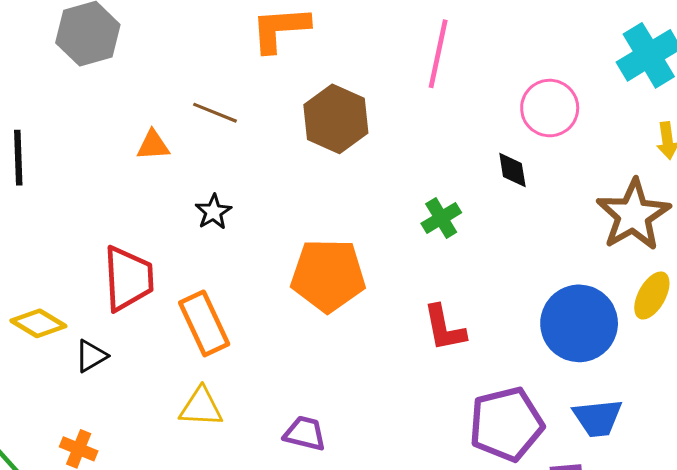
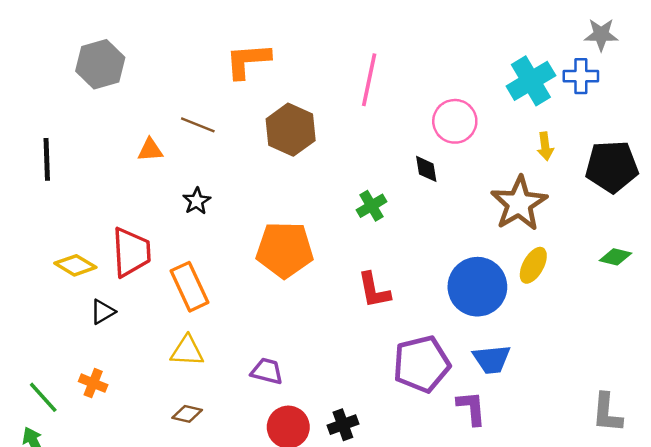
yellow diamond: (38, 323) -> (75, 265), moved

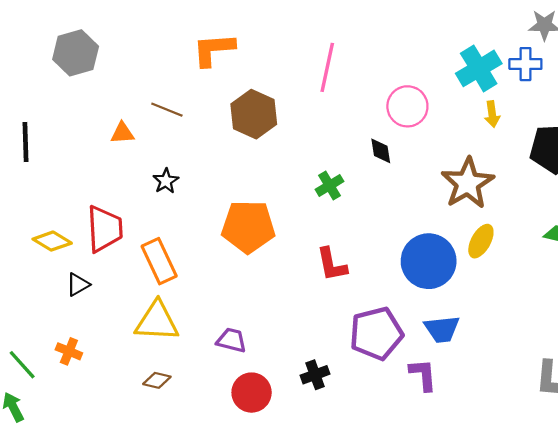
yellow arrow: (545, 146) -> (492, 114), moved
yellow triangle: (187, 351) -> (157, 321), size x1.4
black cross: (343, 425) -> (315, 375), moved

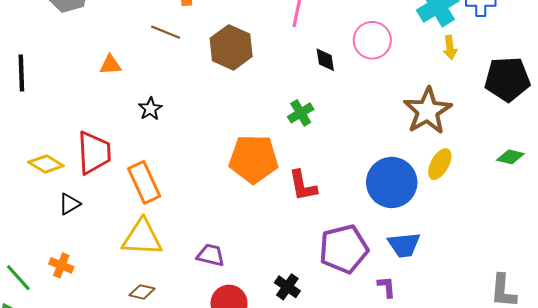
brown line: (167, 110) -> (166, 32), moved
black diamond: (381, 151) -> (325, 60), moved
orange pentagon: (248, 227) -> (254, 159), moved
black cross: (315, 375) -> (287, 287), turned -35
purple L-shape: (423, 375) -> (387, 287), size x0.7

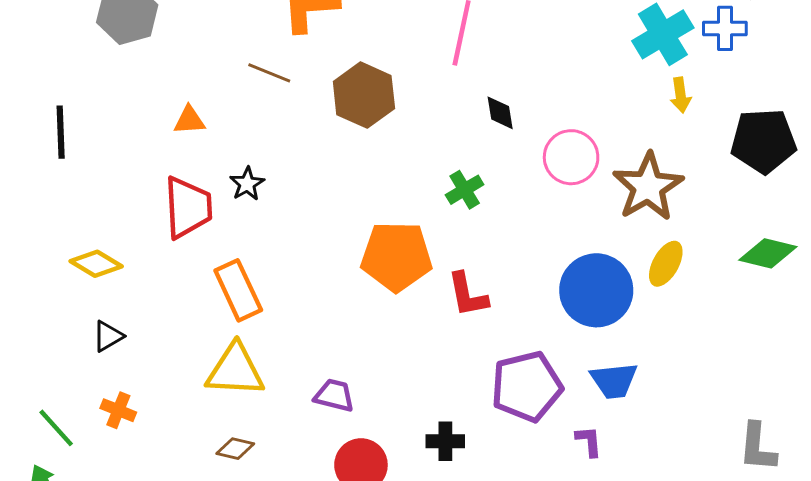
pink circle: (372, 40) -> (571, 157), moved
red trapezoid: (94, 153) -> (188, 207), moved
green diamond: (510, 157) -> (768, 253), size x1.4
black triangle: (69, 204) -> (108, 336), moved
black cross: (287, 287) -> (445, 441), turned -35

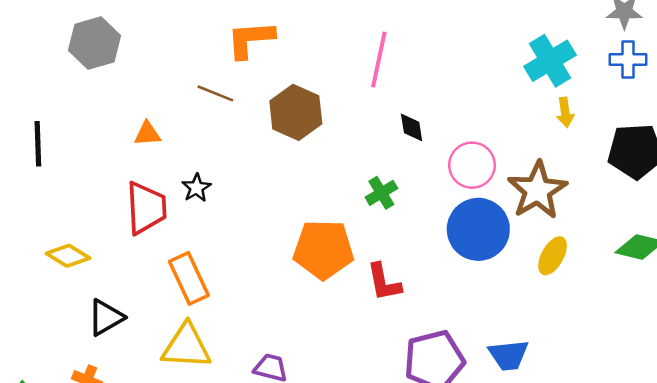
blue cross: (725, 28) -> (628, 59), moved
blue circle: (596, 290) -> (478, 229), moved
black triangle: (108, 336) -> (106, 317), moved, size x1.4

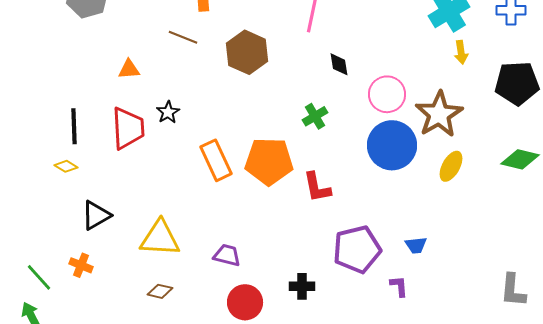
black line: (38, 144) -> (74, 126), moved
yellow diamond: (68, 256) -> (66, 166), size x0.7
orange rectangle: (189, 278) -> (216, 160), moved
blue trapezoid: (508, 355) -> (416, 245), size x0.7

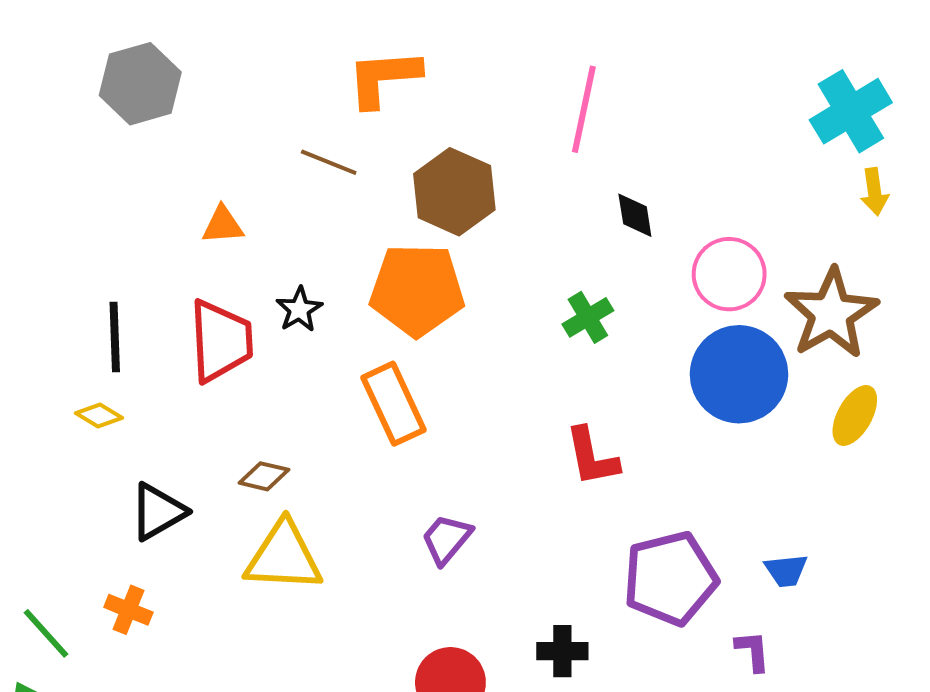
orange pentagon: (269, 161) -> (417, 290), moved
purple trapezoid: (227, 255) -> (446, 539), moved, turned -64
brown diamond: (160, 291) -> (264, 476), moved

